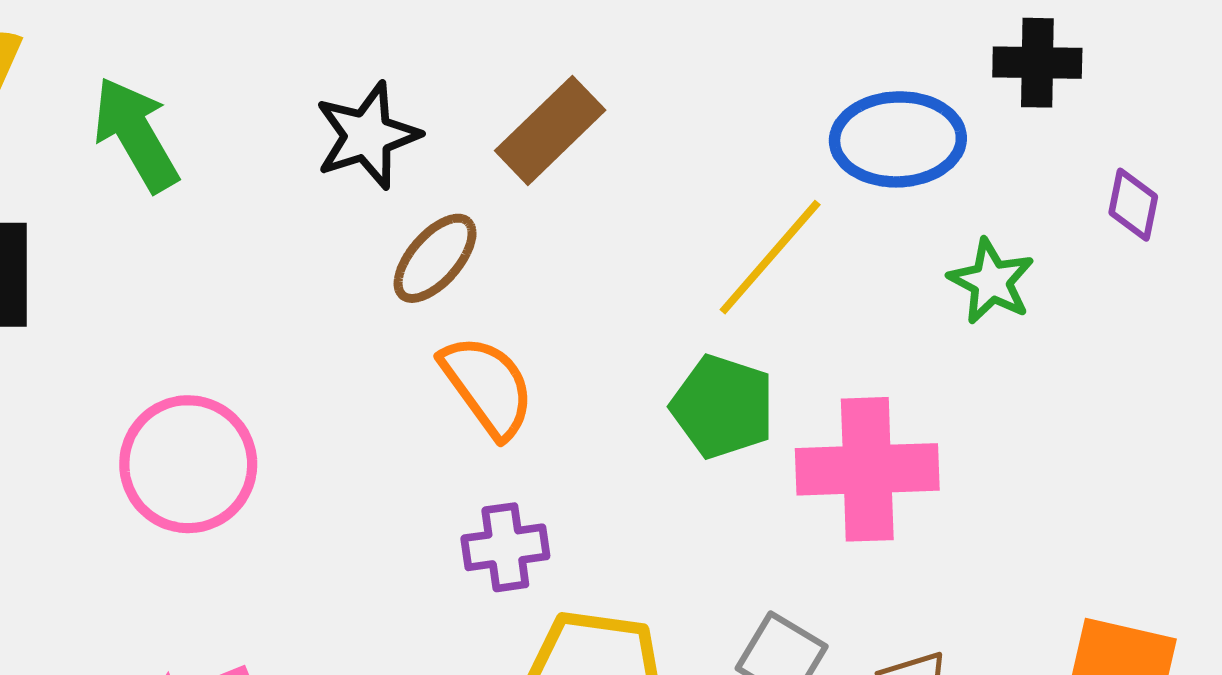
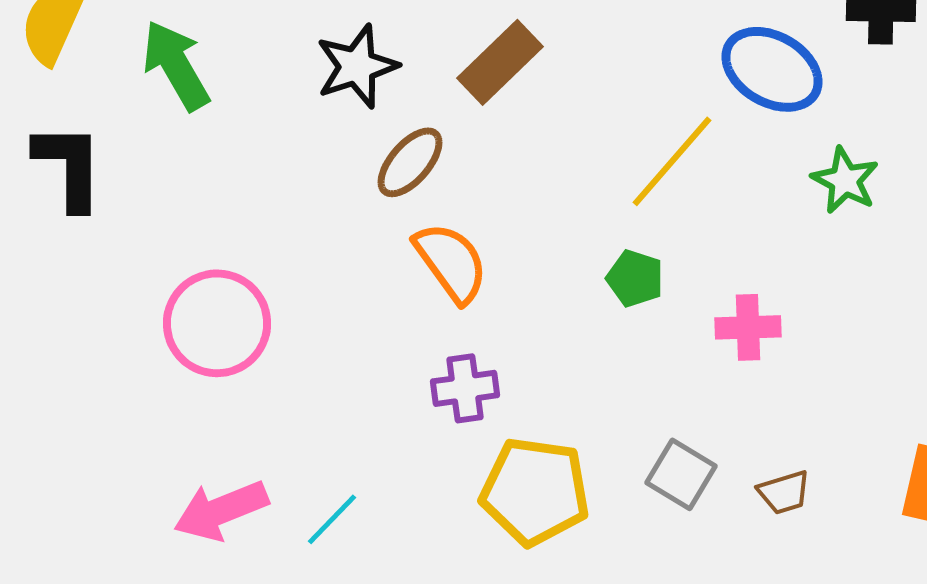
blue ellipse: (898, 139) -> (772, 69), turned 32
green pentagon: (723, 407) -> (635, 278), size x0.7
pink cross: (867, 469) -> (748, 327), size x0.6

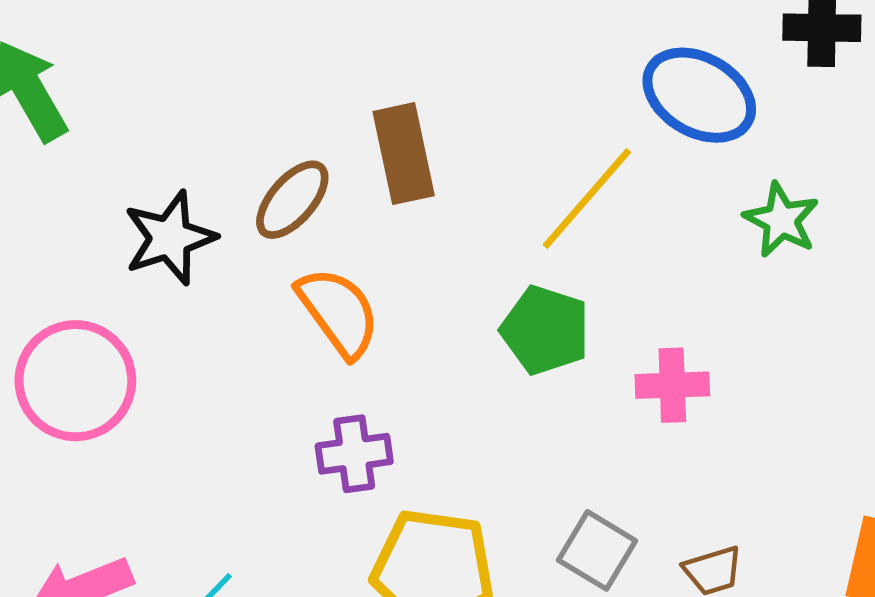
brown rectangle: (500, 62) -> (404, 154), moved, turned -58
black star: (357, 66) -> (170, 238), moved
green pentagon: (635, 278) -> (545, 330), size x1.4

